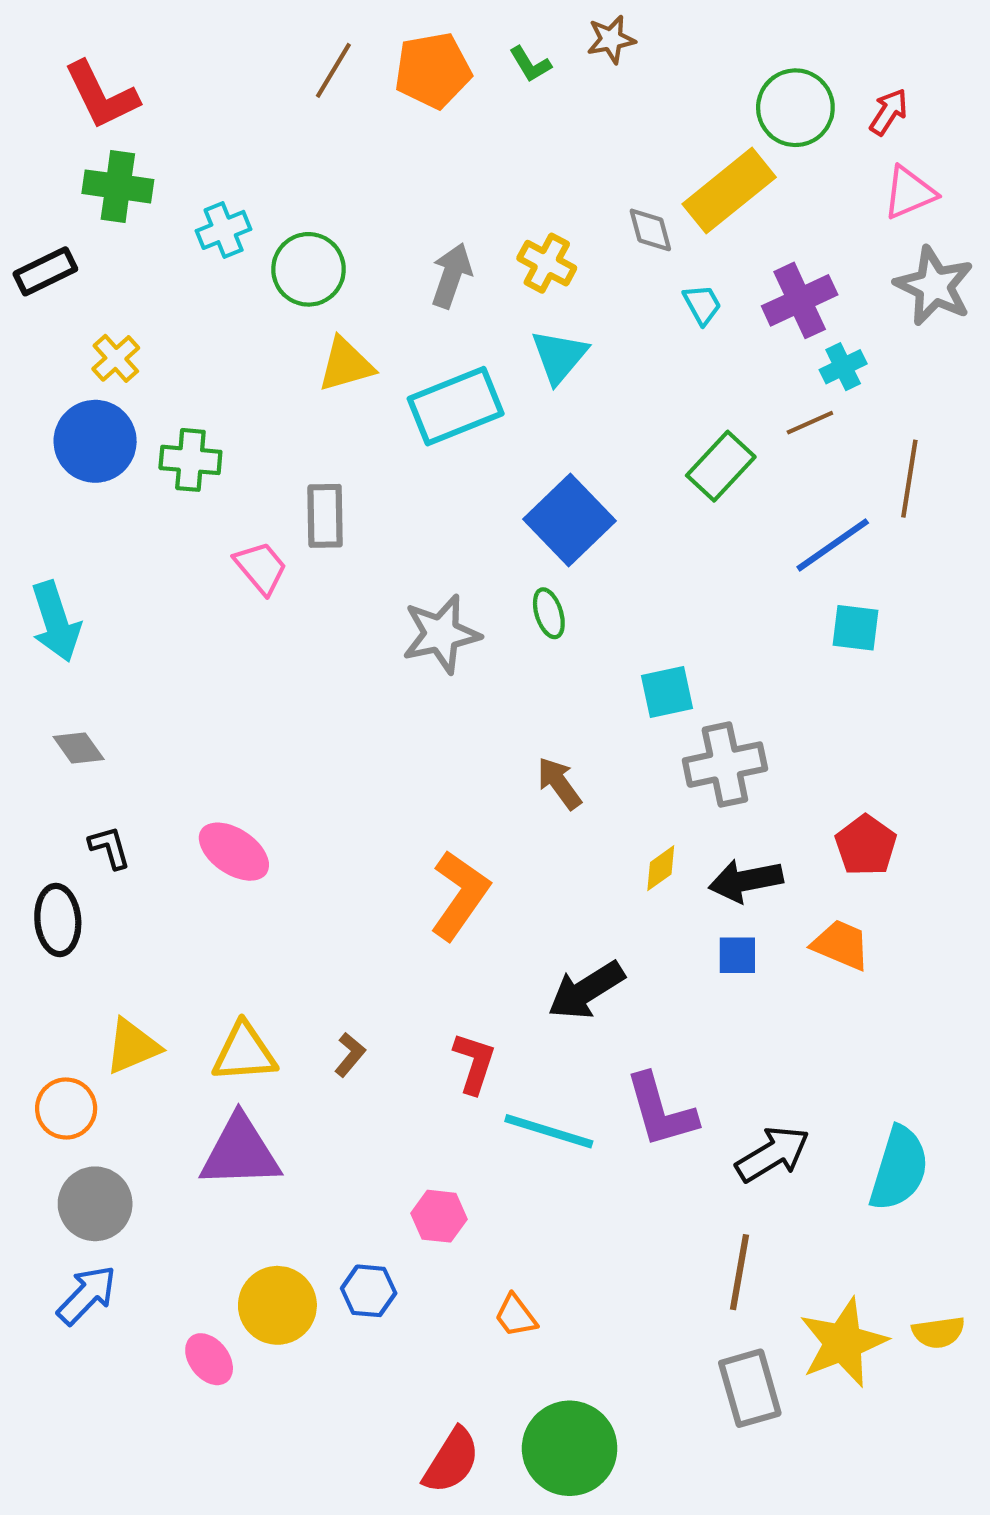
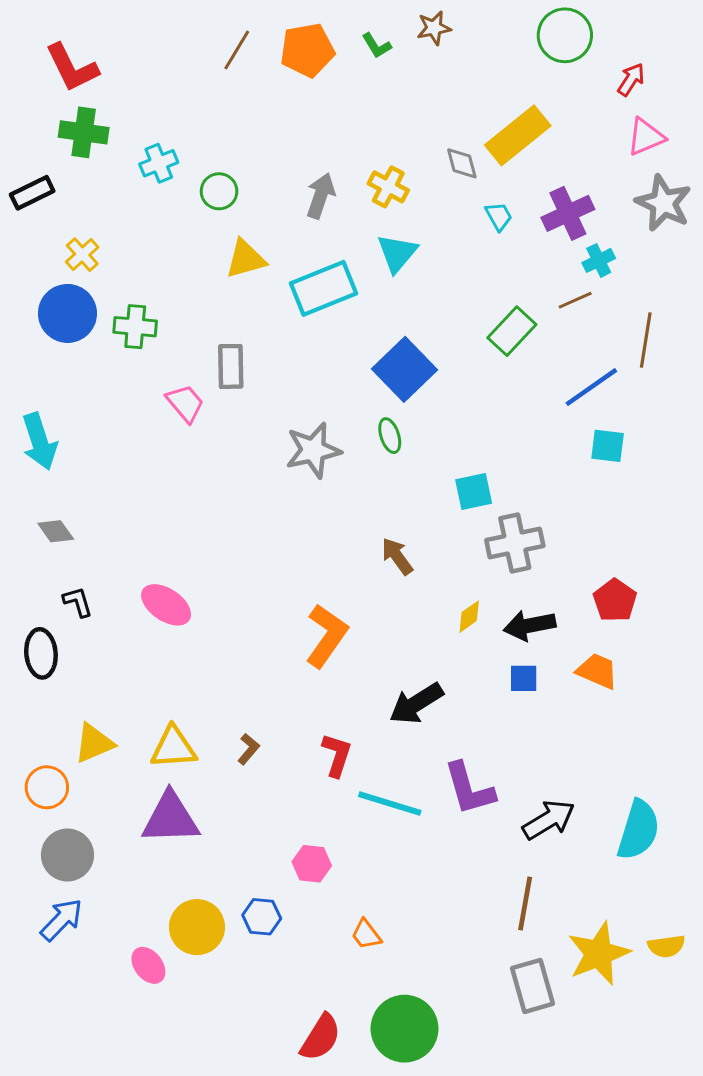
green circle: (795, 108) -> (565, 35), moved
green circle: (308, 269) -> (219, 191), size x0.7

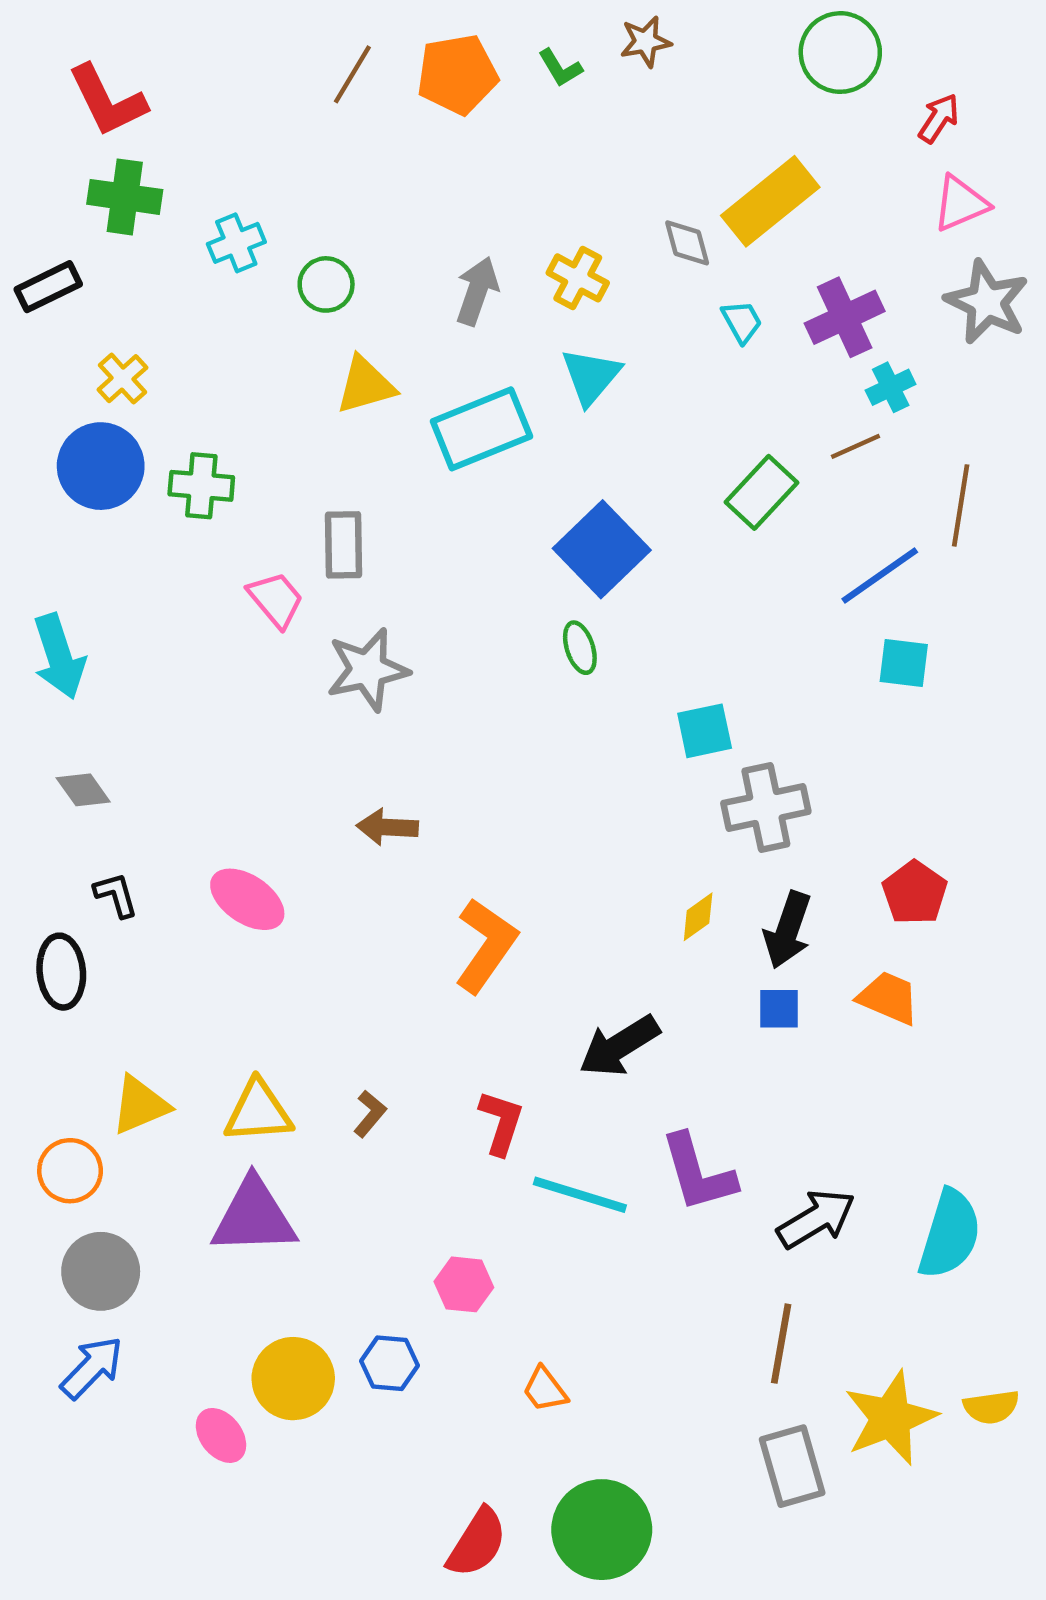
gray star: (313, 450) -> (368, 670), moved
brown arrow: (397, 556) -> (387, 827), moved, turned -51
black arrow: (530, 625) -> (788, 930), turned -60

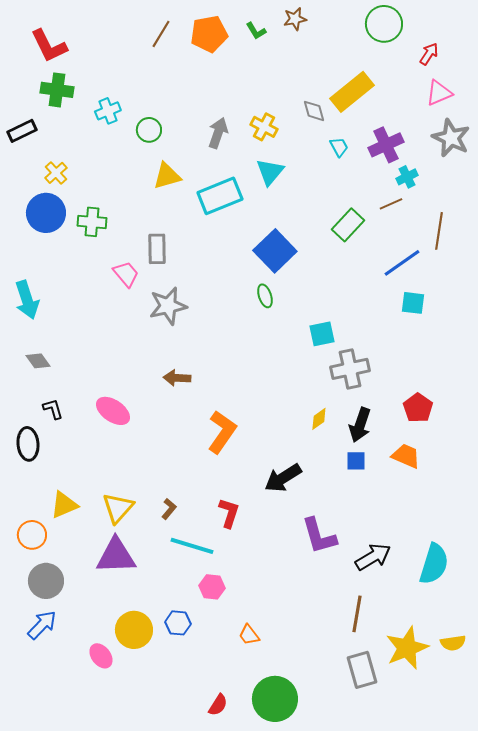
yellow triangle: (258, 1112) -> (118, 508), turned -44
cyan line: (580, 1195) -> (192, 546), moved
red semicircle: (477, 1543) -> (218, 705), size x0.7

